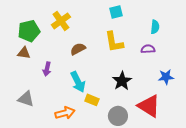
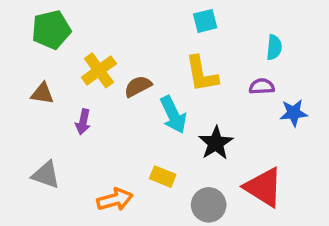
yellow cross: (61, 21) -> (99, 70), moved
green pentagon: (29, 31) -> (51, 30), moved
blue star: (166, 77) -> (294, 113), moved
cyan arrow: (78, 82) -> (173, 115), moved

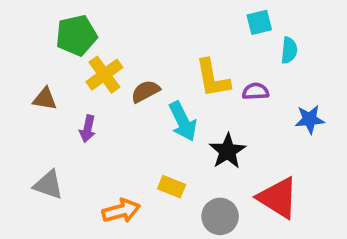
cyan square: (205, 21) -> (259, 22), moved
green pentagon: (51, 30) -> (76, 35), moved
purple semicircle: (262, 86) -> (256, 91), moved

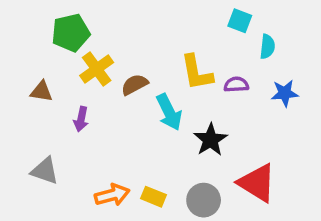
cyan square: (259, 22) -> (240, 21), turned 35
blue star: (310, 119) -> (285, 93), moved
yellow rectangle: (172, 187) -> (154, 197), moved

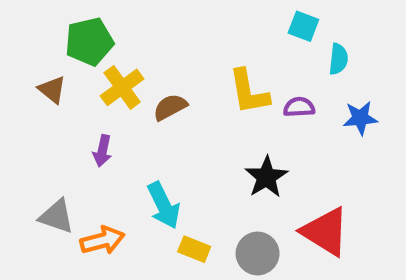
brown triangle: (41, 91) -> (52, 90), moved, turned 30
cyan arrow: (169, 112) -> (164, 205), moved
orange arrow: (112, 195) -> (102, 240), moved

